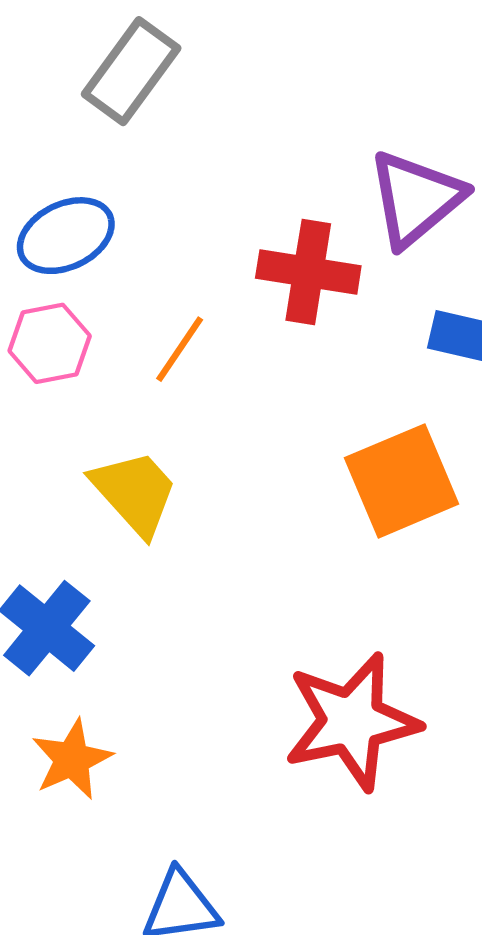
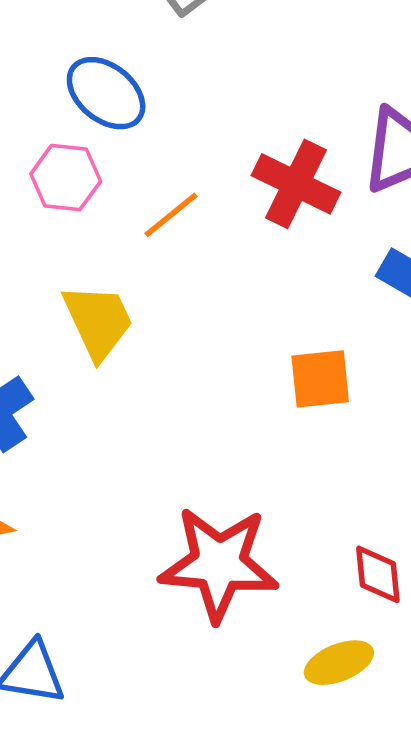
blue ellipse: (66, 236) -> (106, 93), turned 48
orange square: (402, 481) -> (320, 379), size x0.7

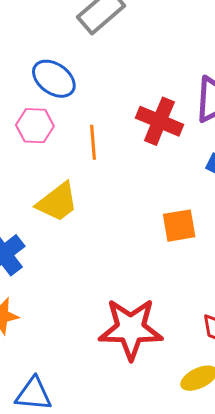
orange line: (171, 215) -> (93, 142), turned -52
yellow trapezoid: (98, 321) -> (57, 202), turned 81

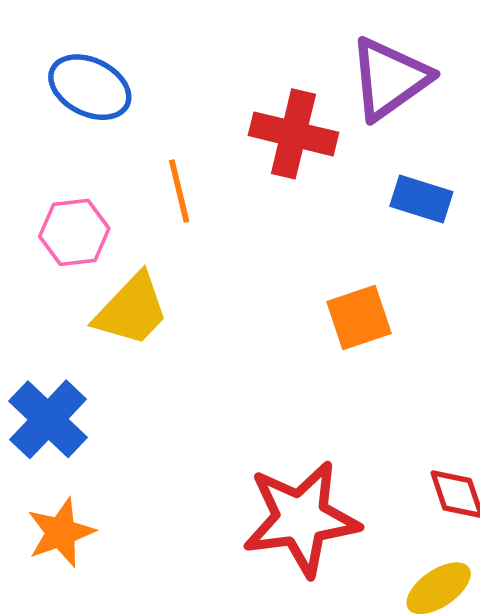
pink hexagon: (35, 126) -> (74, 232), moved

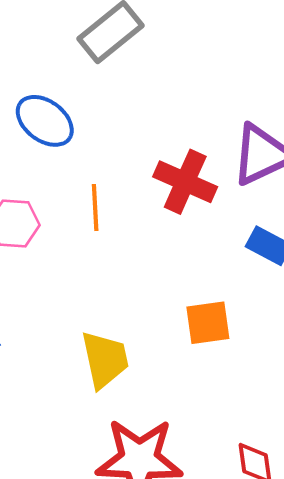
yellow trapezoid: (132, 310) -> (105, 360), moved, turned -66

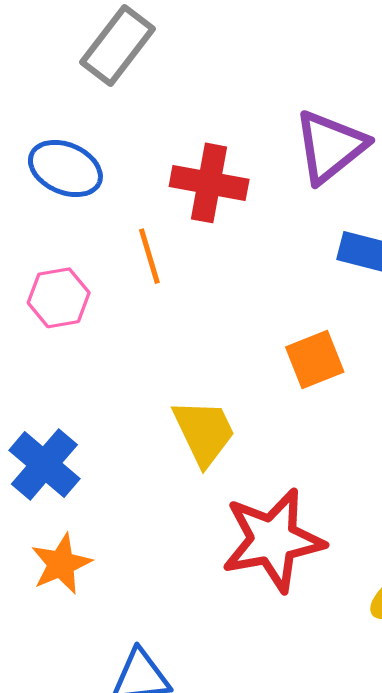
red cross: (185, 182) -> (209, 183), moved

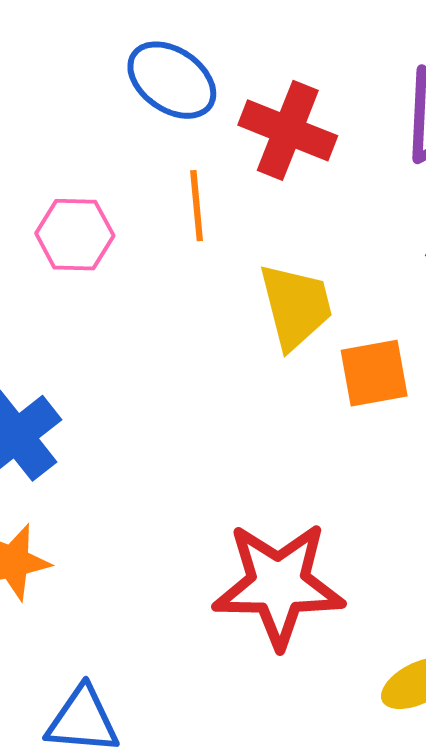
blue ellipse: (65, 168) -> (172, 80), moved
yellow trapezoid: (204, 432) -> (296, 306), moved

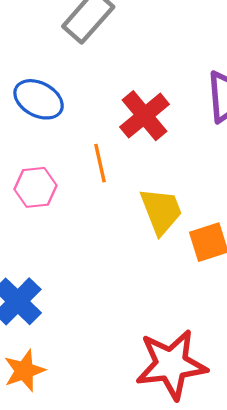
blue ellipse: (172, 80) -> (39, 99), moved
red cross: (288, 130) -> (145, 116), turned 36

